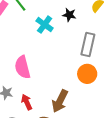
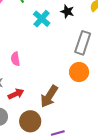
pink semicircle: (23, 67) -> (15, 59), size x0.6
red arrow: (27, 102) -> (16, 94), turned 84

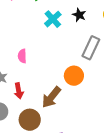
orange circle: (79, 72) -> (74, 76), moved
red arrow: (16, 94) -> (19, 91), turned 98

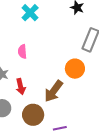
cyan cross: (53, 19) -> (30, 13), moved

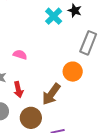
cyan cross: (30, 13) -> (54, 16), moved
pink semicircle: (22, 52) -> (20, 55), turned 112

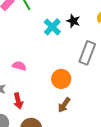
orange circle: (73, 72) -> (61, 79), moved
brown arrow: (51, 94) -> (64, 105), moved, size x0.7

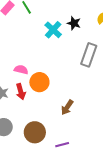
orange circle: (61, 79) -> (39, 82), moved
red arrow: (18, 101) -> (21, 92), moved

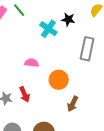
pink semicircle: (21, 70) -> (32, 63), moved
orange circle: (39, 82) -> (59, 80), moved

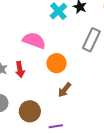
pink semicircle: (32, 63) -> (34, 40), size x1.6

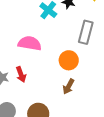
orange circle: (56, 63) -> (69, 60), moved

